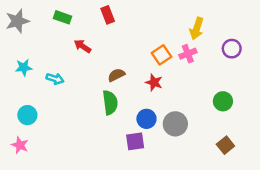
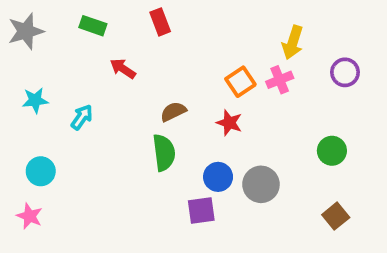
cyan arrow: (55, 79) -> (82, 117), turned -72

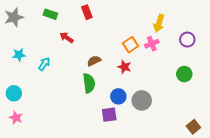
green circle: (332, 151) -> (184, 74), moved
cyan circle: (41, 171) -> (14, 93), moved
brown square: (336, 216) -> (193, 127), moved

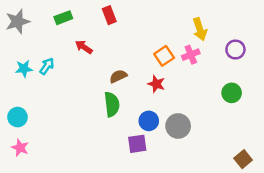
green rectangle: (50, 14) -> (63, 18), turned -40
yellow arrow: (159, 23) -> (200, 29), turned -36
cyan arrow: (44, 64) -> (47, 66), moved

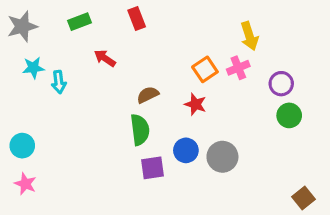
purple circle: (235, 50) -> (281, 84), moved
cyan arrow: (47, 66) -> (59, 82), turned 138
cyan star: (24, 69) -> (33, 68), moved
purple square: (137, 144) -> (153, 168), moved

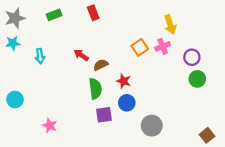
red arrow: (105, 58) -> (81, 55), moved
cyan star: (33, 68) -> (13, 43), moved
red star: (195, 104) -> (124, 81), moved
gray circle: (222, 157) -> (152, 126), moved
pink star: (25, 184) -> (50, 126), moved

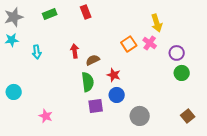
pink cross: (163, 46) -> (150, 43), turned -32
red arrow: (81, 55) -> (75, 51), turned 48
brown square: (207, 135) -> (188, 116), moved

